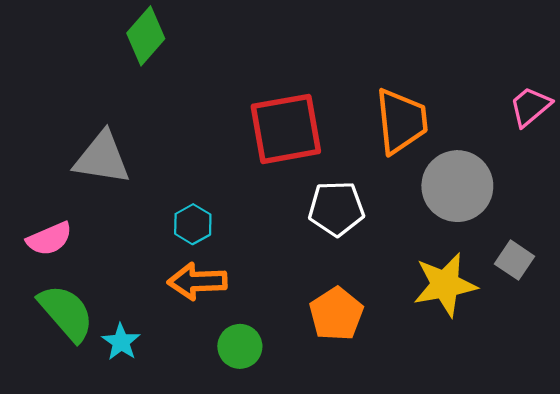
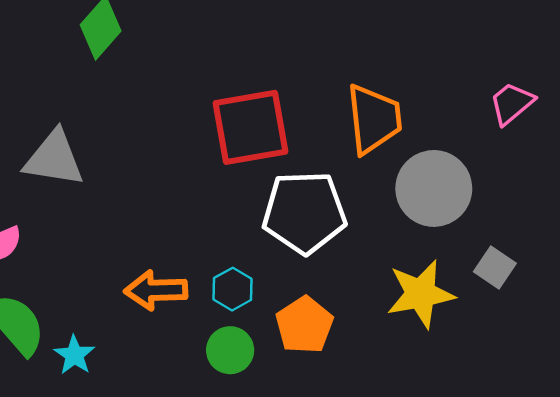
white pentagon: (336, 209) -> (304, 212), size x1.4
cyan hexagon: (193, 224) -> (232, 289), moved
green circle: (240, 346) -> (230, 350), moved

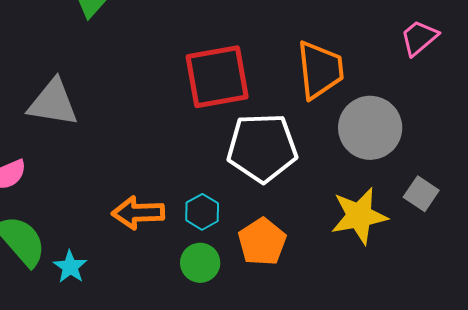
pink trapezoid: (512, 103) -> (419, 38), moved

